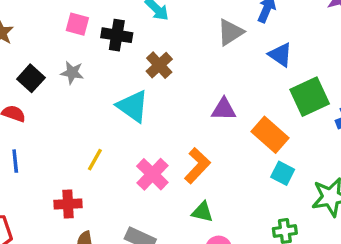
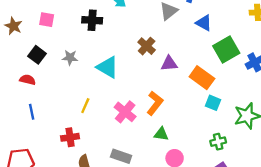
pink square: (77, 24) -> (47, 20), moved
brown cross: (159, 65) -> (147, 46), moved
gray star: (72, 73) -> (70, 58), moved

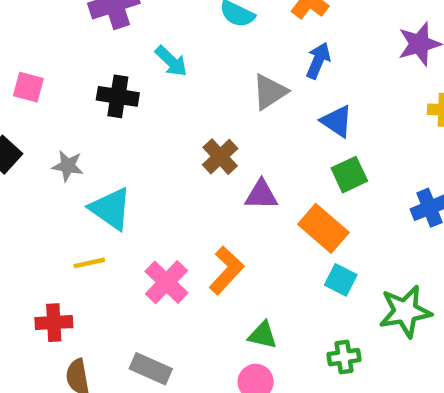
green square: (226, 49) -> (349, 175), moved, size x0.7
cyan triangle: (107, 67) -> (111, 209), moved
yellow line: (85, 106) -> (89, 263), turned 49
green triangle: (161, 134) -> (263, 335), moved

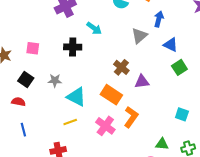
orange rectangle: (323, 228) -> (111, 95), moved
green triangle: (263, 335) -> (162, 144), moved

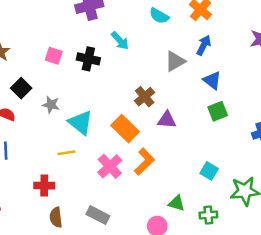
pink square: (33, 48) -> (54, 56), moved
gray star: (55, 81) -> (51, 105), moved

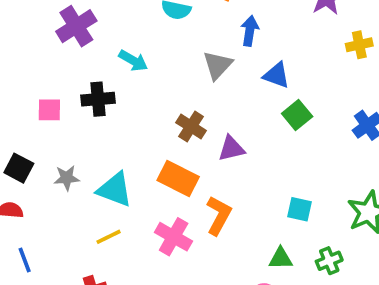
cyan square: (209, 171) -> (300, 209), moved

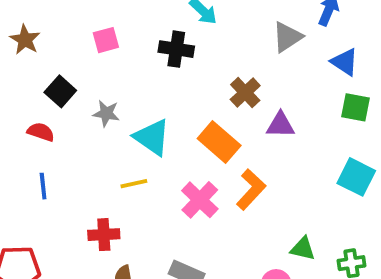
black cross: (98, 99) -> (176, 49), moved
pink square: (49, 110) -> (106, 40), turned -30
green square: (297, 115) -> (355, 107), turned 36
cyan square: (300, 209) -> (356, 177), moved, size x1.4

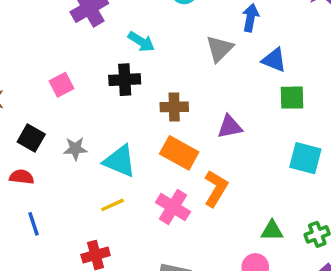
brown cross: (245, 93) -> (174, 107), moved, turned -36

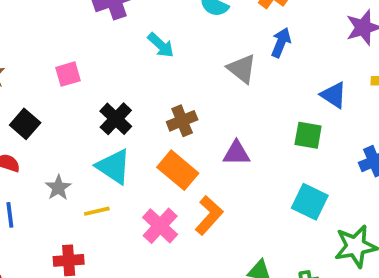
gray triangle: (219, 49) -> (242, 69), turned -48
blue triangle: (274, 60) -> (334, 95), moved
black cross: (125, 80) -> (116, 119), moved, turned 36
brown cross: (174, 107) -> (182, 121), turned -32
gray star: (75, 149) -> (58, 188), moved, turned 30

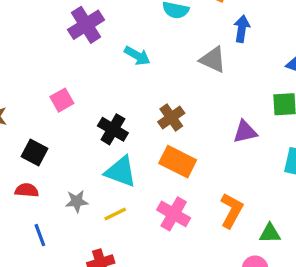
purple triangle: (236, 153) -> (245, 132), moved
gray star: (58, 188) -> (77, 201), turned -30
orange L-shape: (209, 215) -> (232, 210), moved

